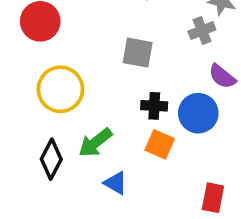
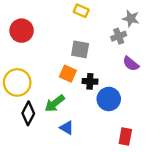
yellow circle: (60, 89) -> (17, 82), moved
blue circle: (198, 113) -> (109, 99), moved
orange square: (160, 144) -> (68, 74), moved

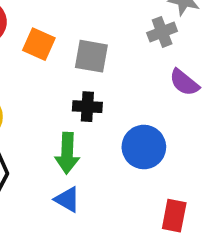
orange square: (68, 74) -> (39, 44), moved
black cross: (90, 81) -> (87, 107), moved
green arrow: (55, 103) -> (67, 153), moved, turned -50

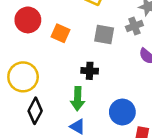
gray square: (91, 56) -> (104, 34), moved
blue circle: (144, 147) -> (122, 112), moved

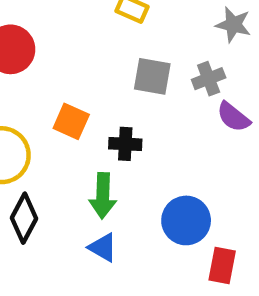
gray cross: (134, 26) -> (209, 79), moved
orange square: (61, 33) -> (71, 121), moved

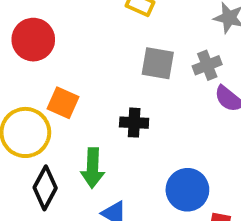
orange square: (71, 121) -> (63, 103), moved
green arrow: (103, 196) -> (93, 168), moved

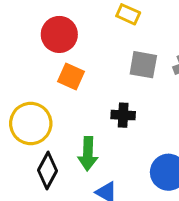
red circle: (33, 40) -> (59, 34), moved
orange square: (63, 103) -> (71, 76), moved

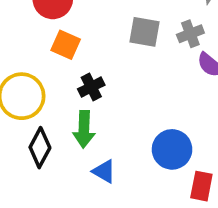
black cross: (123, 115) -> (91, 87), moved, turned -30

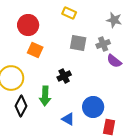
black cross: (91, 87) -> (64, 76), moved
blue triangle: (104, 171) -> (68, 119), moved

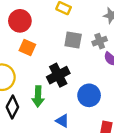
black cross: (64, 76) -> (58, 75), size x1.5
blue circle: (93, 107) -> (89, 95), moved

